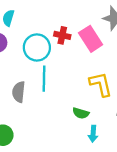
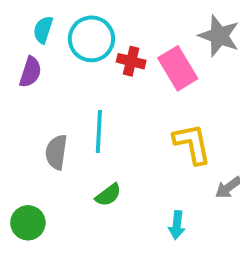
cyan circle: (37, 47) -> (91, 39), moved
green semicircle: (81, 113) -> (108, 195), moved, turned -56

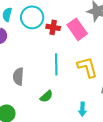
cyan line: (99, 132) -> (56, 64), moved

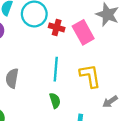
green semicircle: (46, 96) -> (55, 101), moved, turned -72

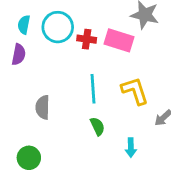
pink rectangle: (83, 32) -> (119, 40), turned -35

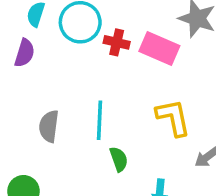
cyan line: (93, 89) -> (99, 120), moved

